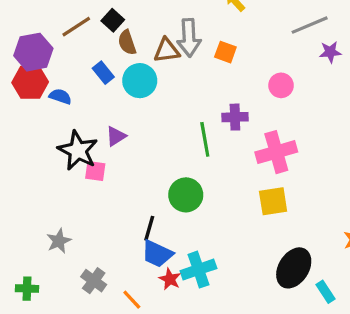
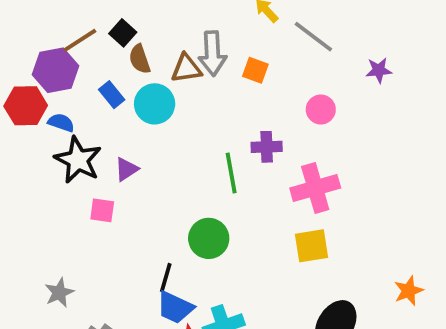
gray line: (310, 25) -> (313, 37), moved, turned 60
purple hexagon: (33, 52) -> (56, 70), moved
black star: (78, 150) -> (78, 160), moved

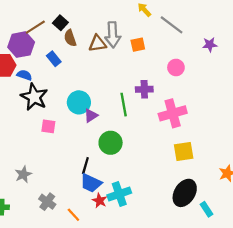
orange square: (255, 70) -> (138, 45), turned -32
cyan circle: (155, 104) -> (79, 102), moved
purple triangle: (127, 169) -> (91, 115), moved
yellow square: (311, 246) -> (184, 151), moved

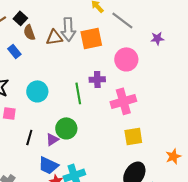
orange square: (138, 45) -> (91, 38), size x1.6
pink circle: (176, 67) -> (126, 59), size x1.5
purple triangle: (91, 115) -> (52, 139), moved
black line: (85, 166) -> (29, 137), moved

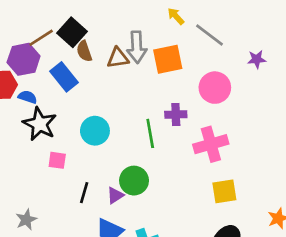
black square: (20, 18) -> (72, 32), size x1.5
blue rectangle: (14, 51) -> (64, 77), size x1.5

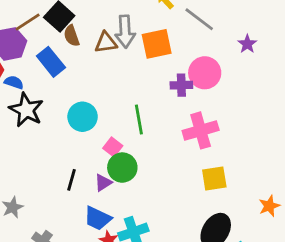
purple star: (257, 59) -> (247, 44), turned -30
purple cross: (176, 115) -> (181, 85), moved
pink square: (57, 160) -> (113, 147), moved, turned 30

